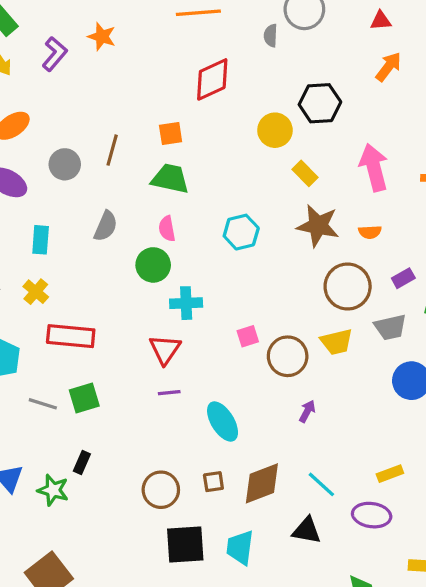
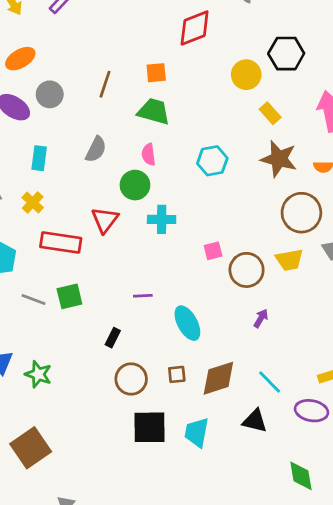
gray circle: (65, 164) -> (50, 94), moved
red triangle: (165, 349) -> (105, 220), moved
black rectangle: (82, 463) -> (113, 338), moved

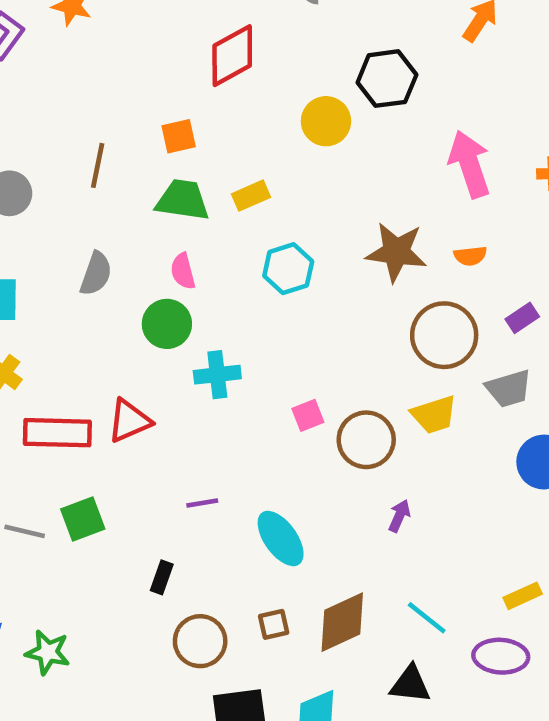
yellow rectangle: (270, 113) -> (251, 196), moved, turned -65
red triangle: (105, 220) -> (129, 421), moved, turned 36

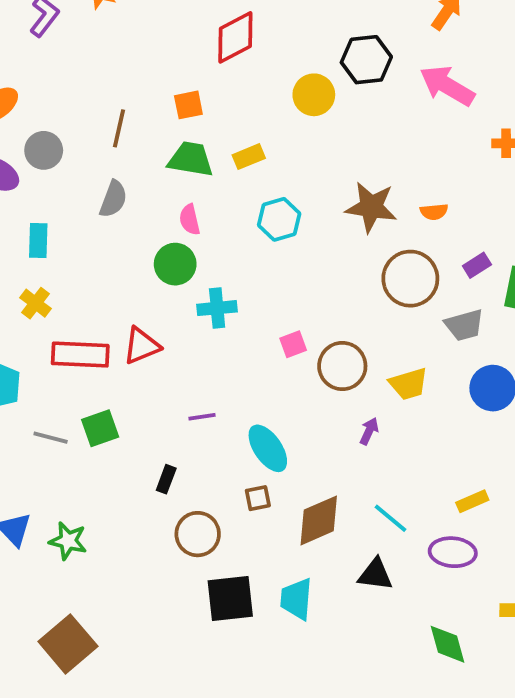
pink arrow: (470, 164) -> (447, 86), moved, turned -42
gray semicircle: (96, 274) -> (113, 199), moved
yellow trapezoid: (434, 415) -> (409, 384), moved
brown square: (274, 624) -> (258, 498), moved

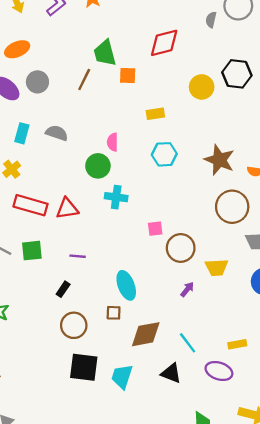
green trapezoid: (191, 159) -> (105, 53), moved, turned -128
gray semicircle: (113, 199) -> (57, 133), moved, turned -105
purple line: (202, 417) -> (78, 256), moved

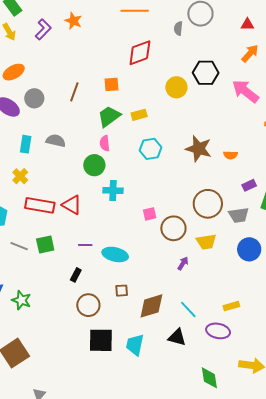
green trapezoid: (105, 53) -> (109, 116), moved, turned 75
brown circle: (232, 207) -> (208, 204), moved
red triangle: (67, 209) -> (72, 205), turned 45
cyan ellipse: (126, 285) -> (115, 254), moved, turned -50

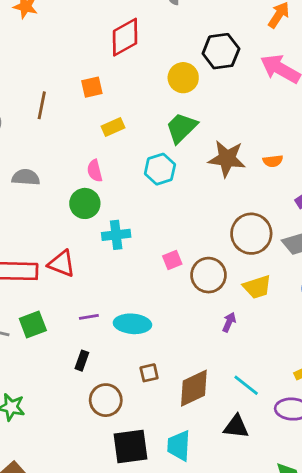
yellow rectangle: (139, 115) -> (113, 127), moved
green trapezoid: (109, 116) -> (181, 128), moved

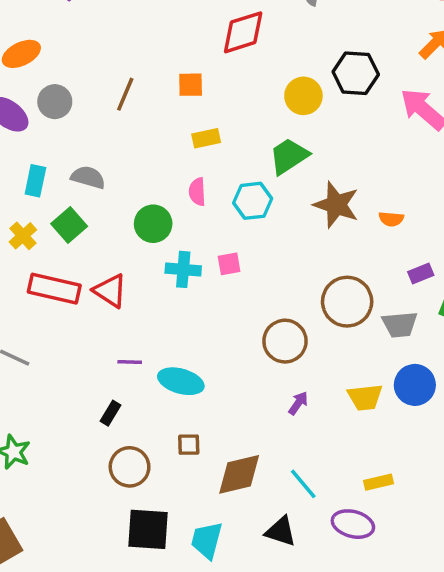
pink semicircle: (95, 171) -> (197, 192), moved
pink square: (172, 260) -> (229, 264), moved
yellow trapezoid: (257, 287) -> (365, 397), moved
green square: (33, 324) -> (69, 225), moved, turned -32

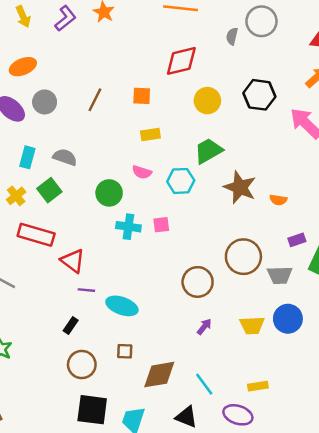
yellow circle: (303, 96) -> (207, 101), moved
pink semicircle: (197, 192) -> (142, 172), turned -72
red triangle: (110, 291) -> (73, 261), moved

